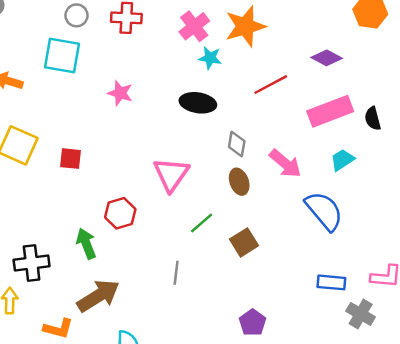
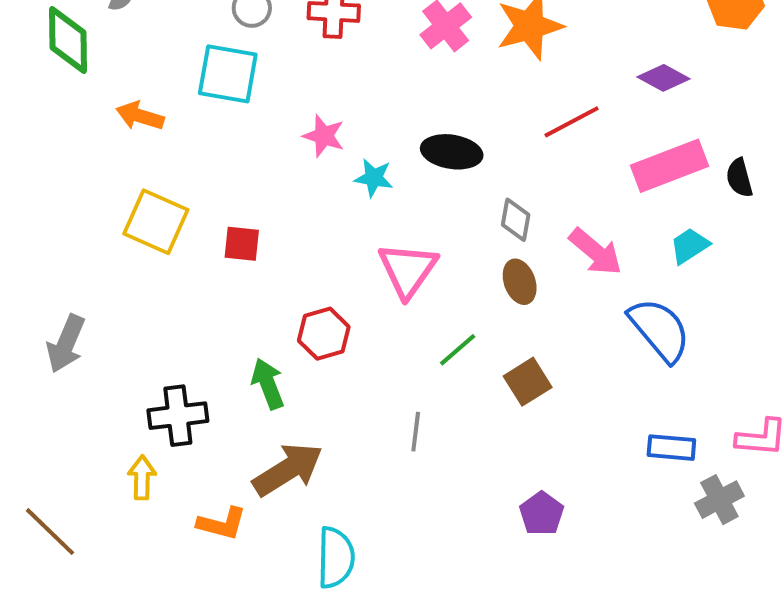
cyan star: (210, 58) -> (374, 178), moved
gray cross: (361, 314) -> (719, 500), turned 32

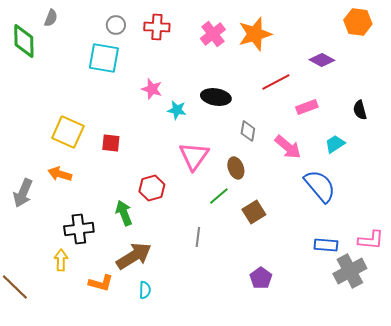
orange arrow: (140, 116) -> (60, 174), moved
pink rectangle: (669, 166) -> (307, 107), moved, size x0.6
brown ellipse: (520, 282) -> (236, 168), moved
gray cross: (719, 500) -> (350, 271), size x1.4
cyan semicircle: (336, 558) -> (145, 290), moved, size x0.6

